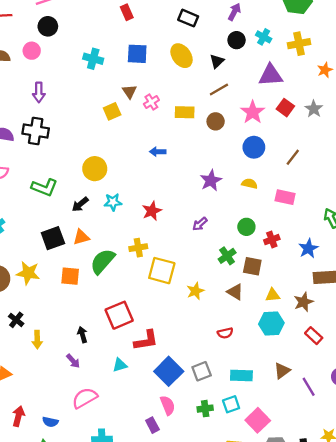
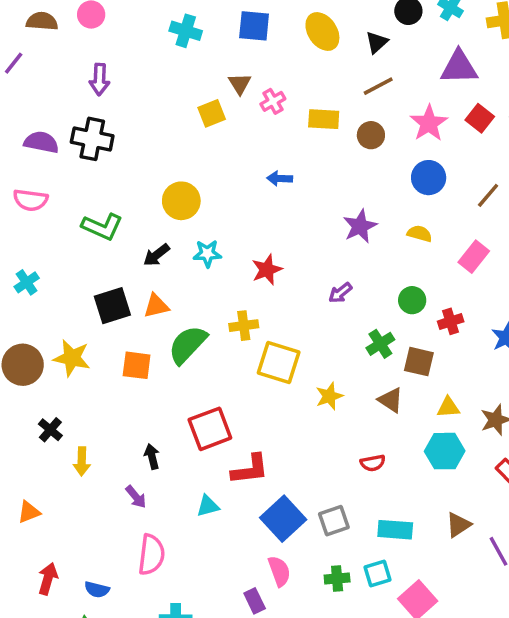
pink rectangle: (285, 197) -> (474, 257), turned -66
pink semicircle: (85, 398) -> (151, 555), turned 125

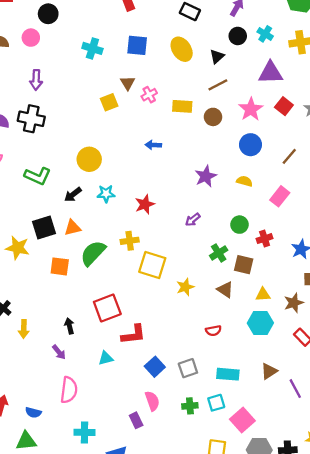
yellow star: (72, 358) -> (18, 248), moved
blue square: (283, 519) -> (155, 367), size x0.7

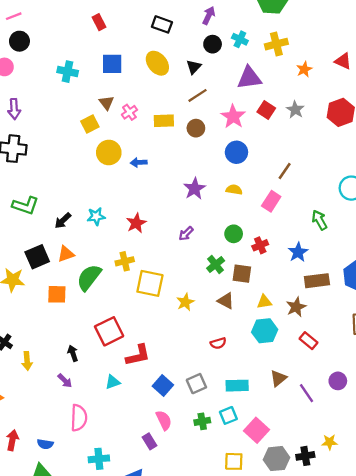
brown line: (289, 156) -> (285, 171), moved
yellow circle: (89, 159) -> (109, 152), moved

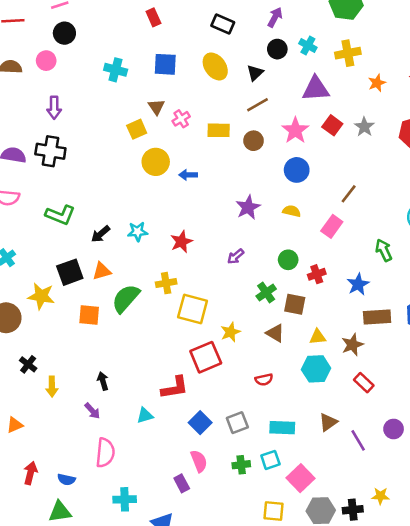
red square: (109, 331) -> (206, 357), moved

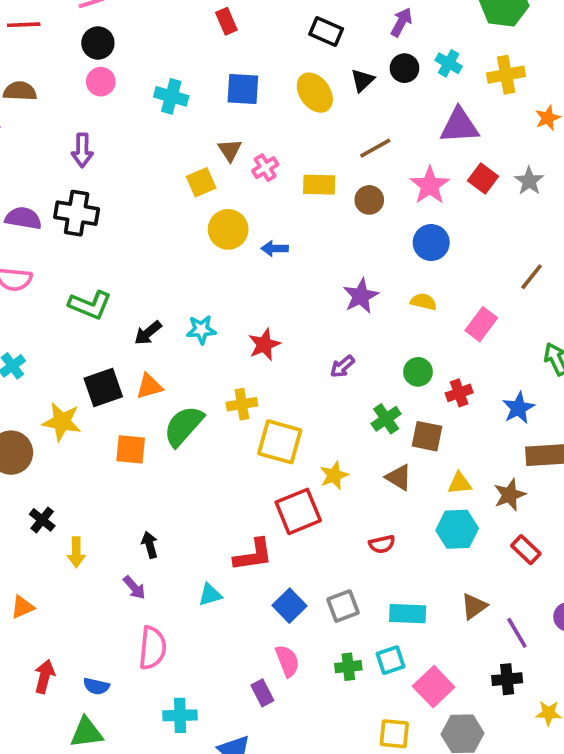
pink circle: (46, 61) -> (101, 82), moved
black triangle: (255, 73) -> (362, 80), moved
brown line: (349, 194) -> (532, 277), moved
black cross: (353, 510) -> (507, 679), moved

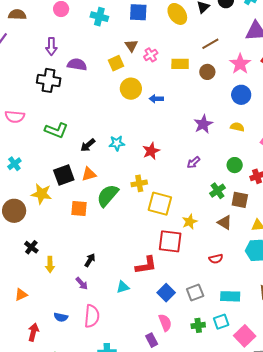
purple semicircle: (23, 218) -> (77, 64), moved
red square: (298, 511) -> (170, 241), turned 30
black arrow: (150, 545) -> (90, 260), turned 48
blue semicircle: (96, 686) -> (61, 317), moved

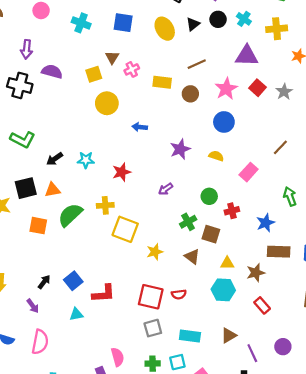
blue arrow: (156, 99) -> (140, 127), moved
red square: (170, 241) -> (151, 297), moved
blue square: (166, 293) -> (73, 281), moved

